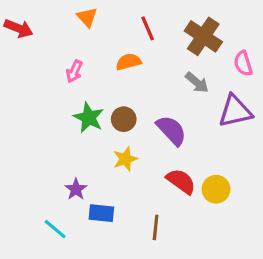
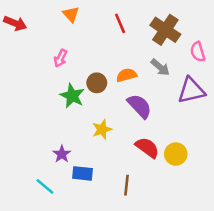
orange semicircle: (128, 62) -> (127, 75), moved
brown circle: (124, 119) -> (97, 83), moved

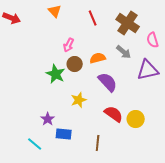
pink arrow: (61, 58) -> (69, 45), moved

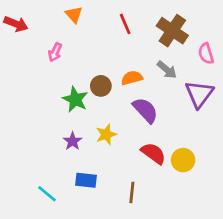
pink arrow: (69, 45) -> (55, 52), moved
purple triangle: (148, 70) -> (199, 94), turned -40
purple star: (48, 119) -> (73, 141), moved

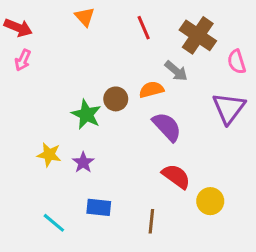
pink arrow: (55, 52) -> (23, 60), moved
gray arrow: (167, 70) -> (176, 71), moved
yellow star: (106, 134) -> (49, 155), moved, turned 30
yellow circle: (183, 160) -> (210, 201), moved

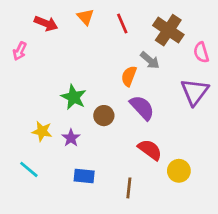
orange triangle: (85, 17) -> (85, 17), moved
red arrow: (18, 28) -> (46, 23), moved
orange semicircle: (151, 90) -> (129, 76), turned -54
brown circle: (116, 99) -> (104, 116), moved
cyan line: (54, 223) -> (29, 169), moved

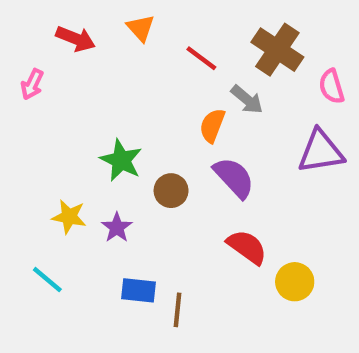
red line: (122, 23) -> (201, 58), moved, turned -30
purple triangle: (195, 92) -> (321, 152), turned 44
brown line: (129, 188) -> (178, 310), moved

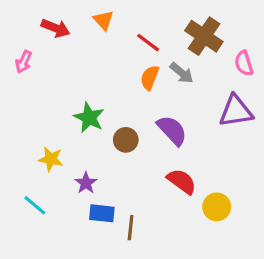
orange semicircle: (212, 126) -> (150, 78), moved
purple star: (117, 227) -> (86, 183), moved

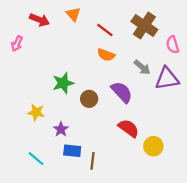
gray arrow: (182, 73) -> (142, 67), moved
orange semicircle: (150, 78) -> (106, 55), turned -90
green star: (89, 118) -> (63, 83), turned 30
cyan line: (35, 205) -> (36, 159), moved

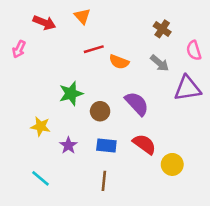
brown cross: (144, 26) -> (162, 29), size x0.6
red line: (105, 30) -> (94, 49), moved, turned -54
gray arrow: (142, 67) -> (160, 63), moved
blue rectangle: (72, 151) -> (106, 145), moved

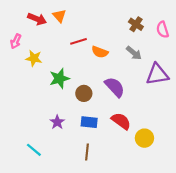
orange triangle: (82, 16) -> (59, 16), moved
pink semicircle: (194, 50) -> (163, 30), moved
yellow star: (41, 126) -> (34, 58), moved

